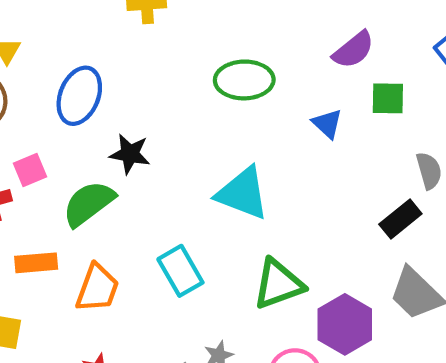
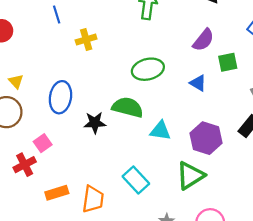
cyan triangle: (243, 193) -> (160, 131), size x0.7
green semicircle: (89, 203) -> (128, 107), moved, turned 64
purple hexagon: (345, 324) -> (206, 138), moved

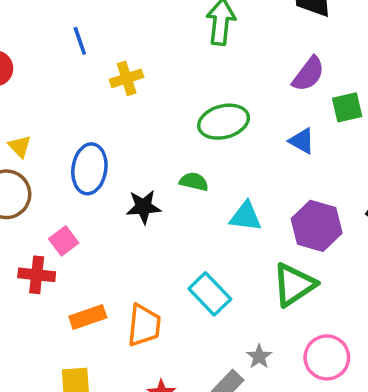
green semicircle: (128, 107) -> (194, 182), size x0.6
red cross: (25, 165) -> (37, 275), turned 35

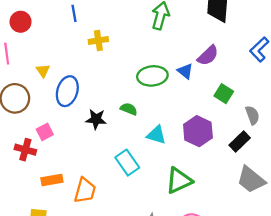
green square: (347, 107) -> (224, 94), moved, turned 36
blue triangle: (302, 141) -> (185, 71), moved
yellow triangle: (20, 146) -> (43, 71), moved
purple hexagon: (317, 226) -> (198, 131), moved
cyan rectangle: (210, 294) -> (127, 163), moved

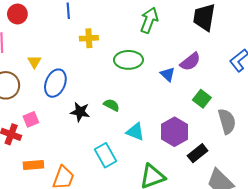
green ellipse: (152, 76) -> (128, 60), moved
gray semicircle: (252, 115) -> (227, 121), size x1.4
black rectangle: (240, 142) -> (198, 153), moved

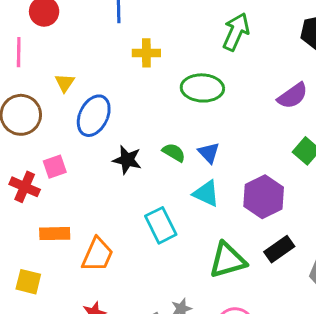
blue triangle: (168, 74) -> (209, 153), moved
black rectangle: (198, 153) -> (279, 249), moved

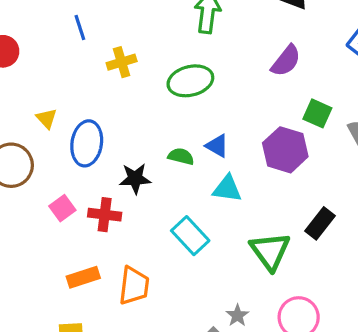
red cross: (25, 187) -> (105, 215), moved
purple hexagon: (264, 197) -> (285, 150), moved
green triangle: (227, 260) -> (270, 251), turned -33

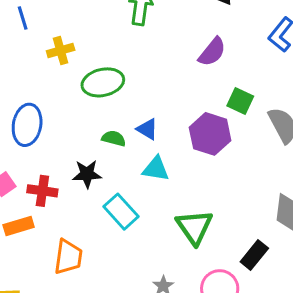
green ellipse: (190, 81) -> (103, 82), moved
black star: (135, 179) -> (87, 174), moved
black rectangle: (320, 223) -> (254, 255), moved
orange rectangle: (83, 277) -> (19, 226), moved

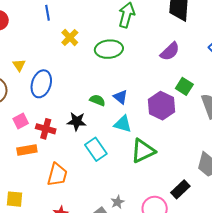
yellow cross: (61, 51) -> (70, 38), turned -36
green ellipse: (103, 82) -> (109, 49), moved
green triangle: (194, 227) -> (143, 151), moved, turned 32

